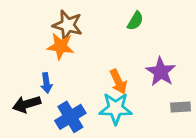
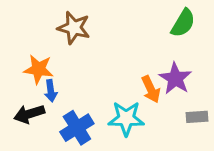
green semicircle: (135, 21) -> (183, 23), moved, size x1.4
orange star: (61, 46) -> (38, 69), moved
orange arrow: (118, 82) -> (151, 89), moved

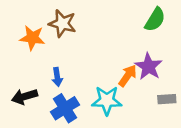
orange star: (38, 69) -> (32, 38), moved
orange arrow: (151, 89) -> (128, 76), turned -120
blue arrow: (51, 91) -> (57, 77), moved

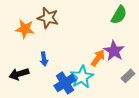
gray rectangle: (167, 99) -> (128, 76), turned -40
cyan star: (107, 100) -> (82, 77), turned -30
blue cross: (65, 108) -> (65, 83), moved

